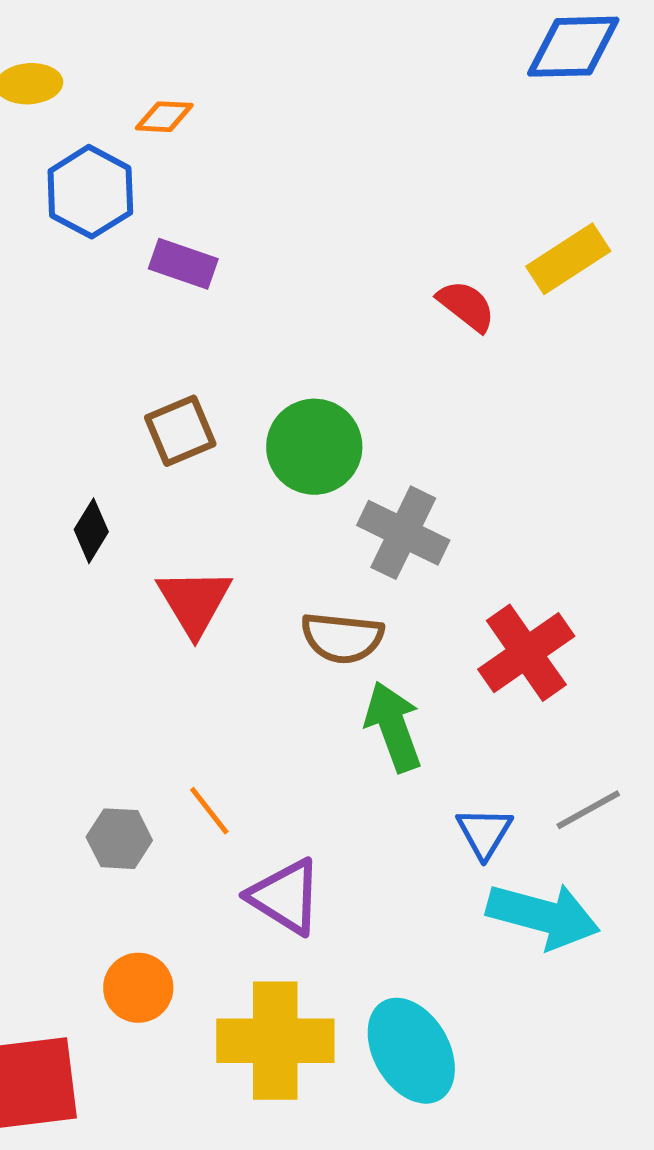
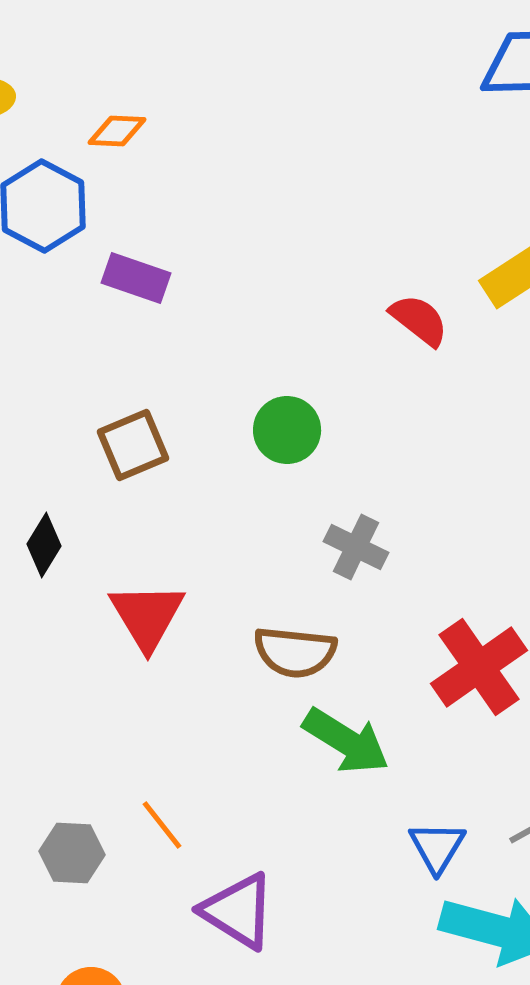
green circle: (314, 447) -> (287, 430), moved, size x0.7
gray cross: (403, 533) -> (356, 547), size x0.7
green arrow: (393, 727) -> (346, 741), turned 142

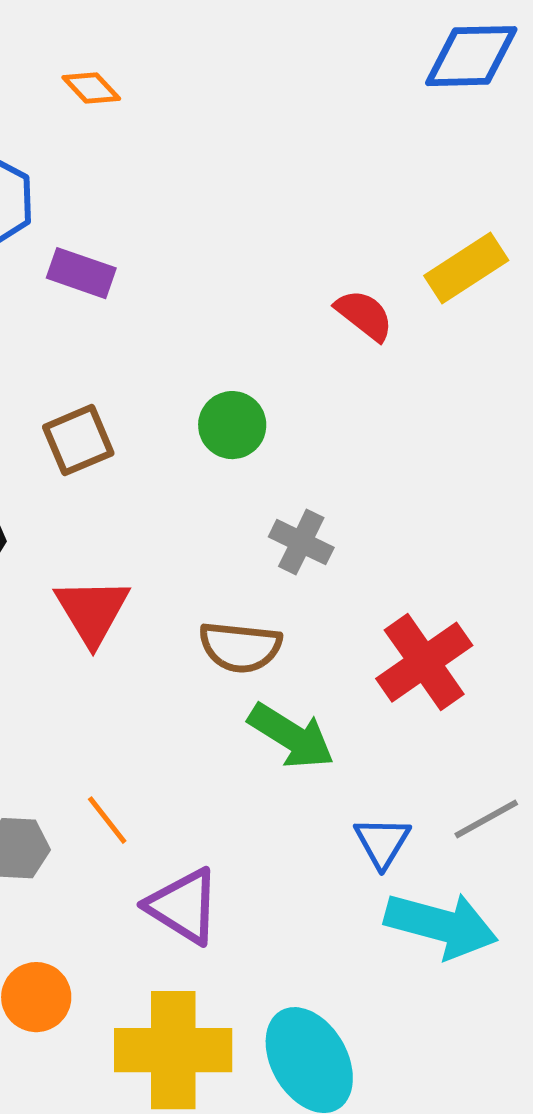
orange diamond: (117, 131) -> (91, 88), moved, turned 44

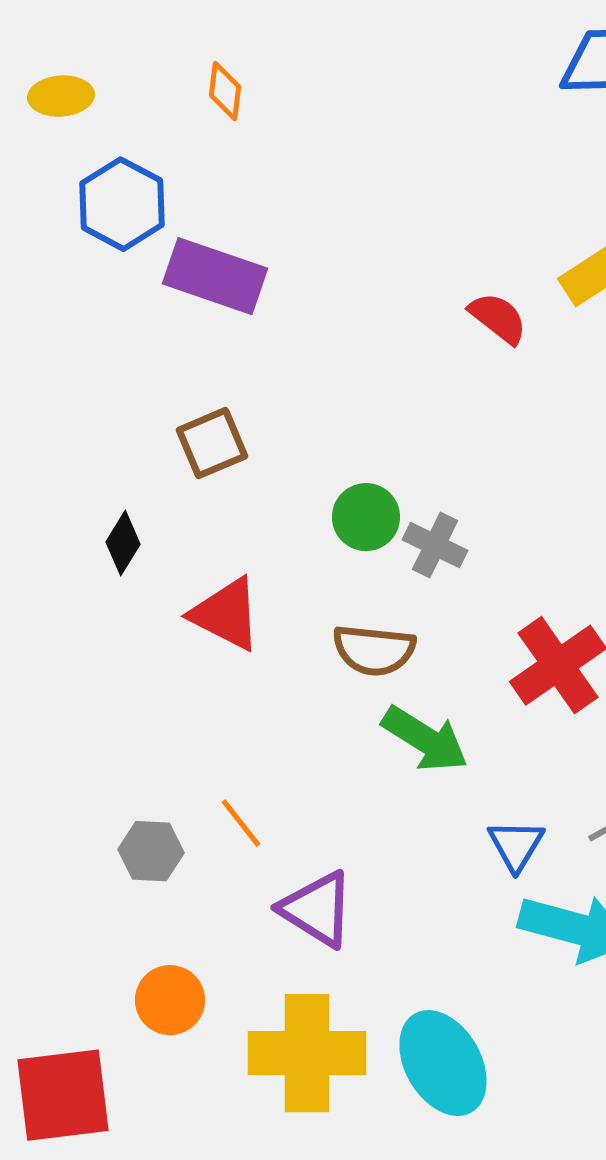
orange diamond: (91, 88) -> (225, 91), turned 50
purple rectangle: (81, 273) -> (215, 276), size x1.5
green circle: (232, 425) -> (366, 517), moved
red triangle: (92, 611) -> (226, 614), turned -32

